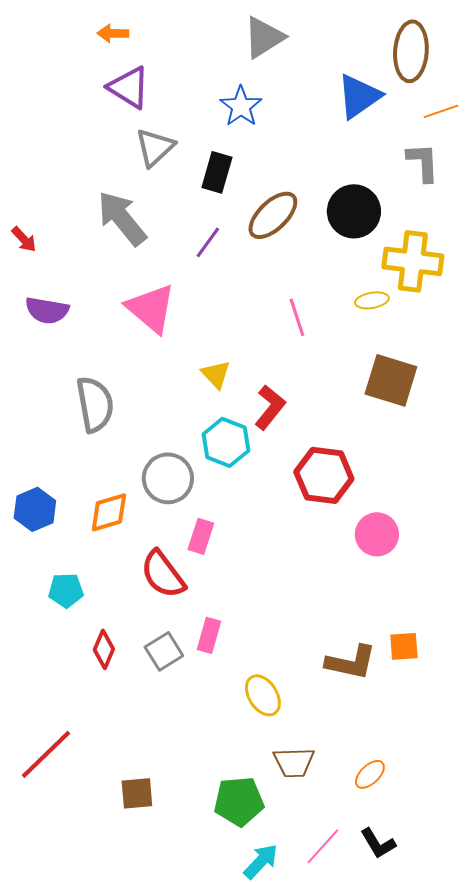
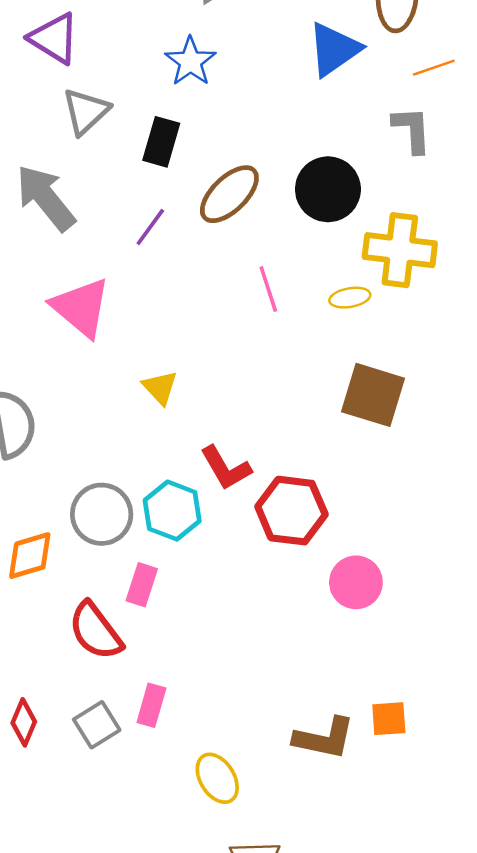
pink line: (297, 317) -> (268, 289), moved
red L-shape: (270, 407) -> (226, 468), moved, turned 111
cyan hexagon: (226, 442) -> (172, 511), moved

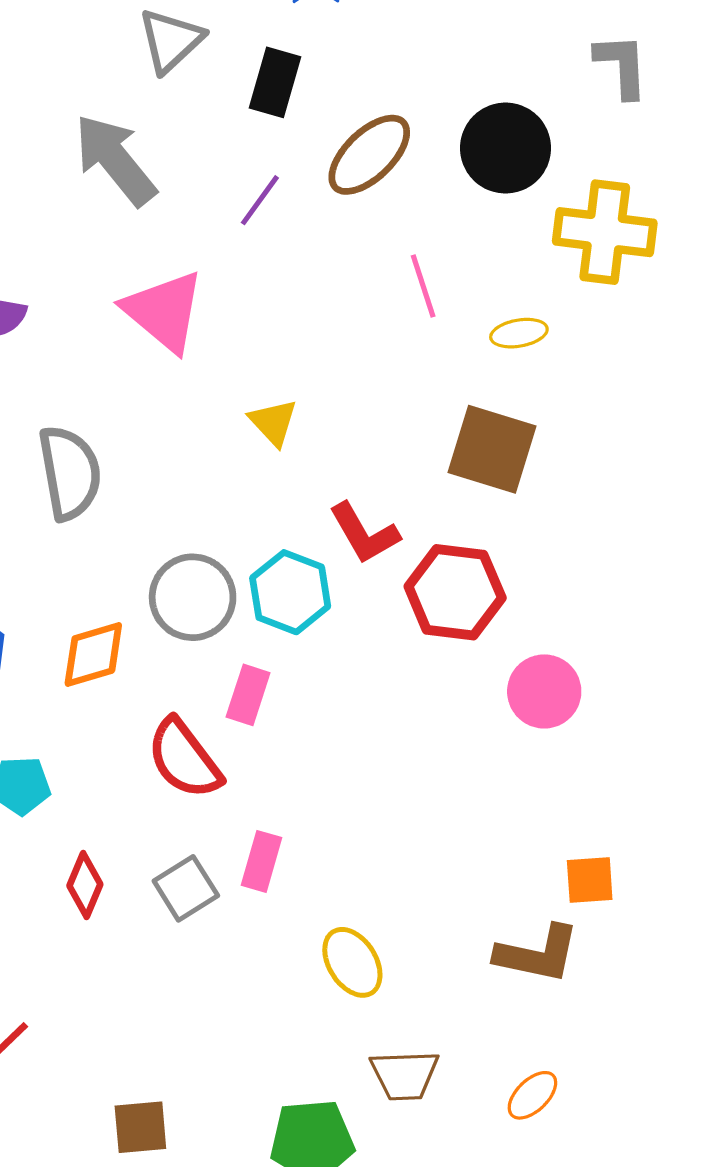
yellow ellipse: (350, 298) -> (519, 333), moved
brown square: (373, 395) -> (492, 449), moved
brown L-shape: (324, 738) -> (537, 954), moved

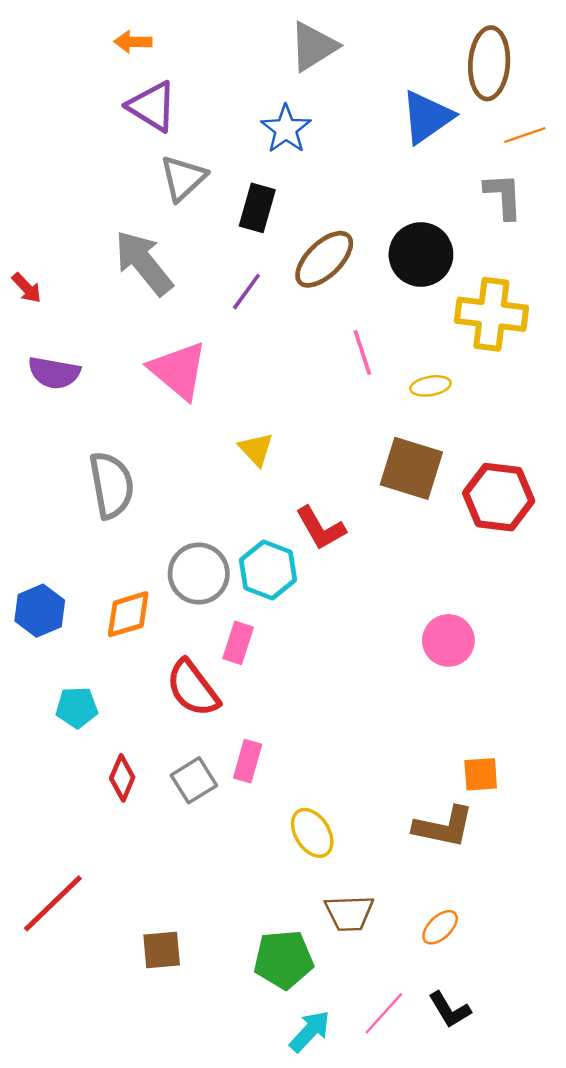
red hexagon: (455, 592) -> (499, 497), moved

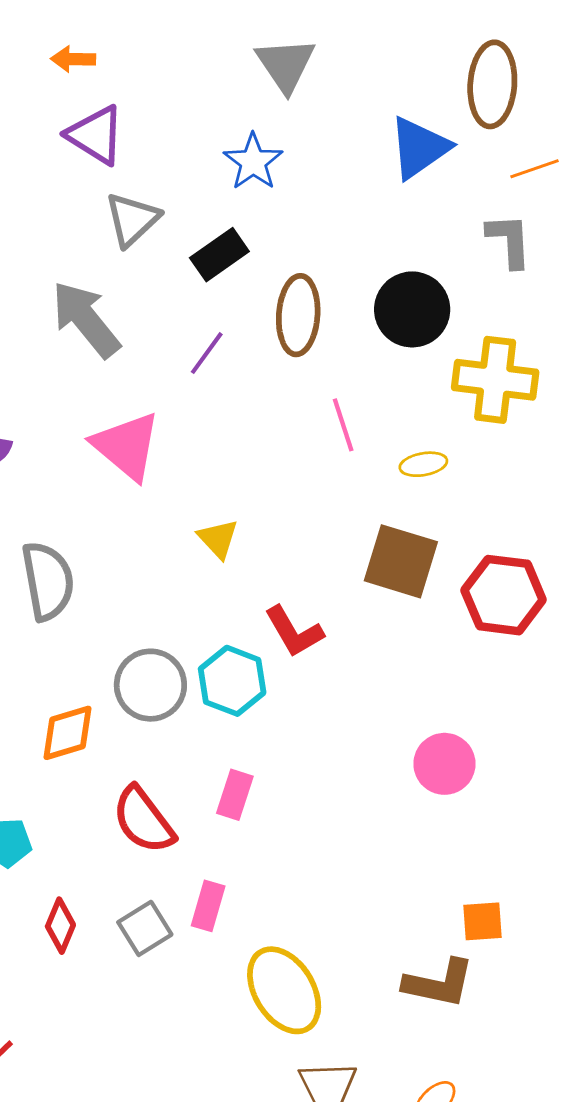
gray triangle: (313, 47) -> (286, 65), turned -32
black rectangle: (257, 208) -> (219, 255), turned 39
brown ellipse: (324, 259) -> (298, 315), turned -42
pink rectangle: (238, 643) -> (235, 795), moved
yellow ellipse: (312, 833) -> (284, 990), size x1.5

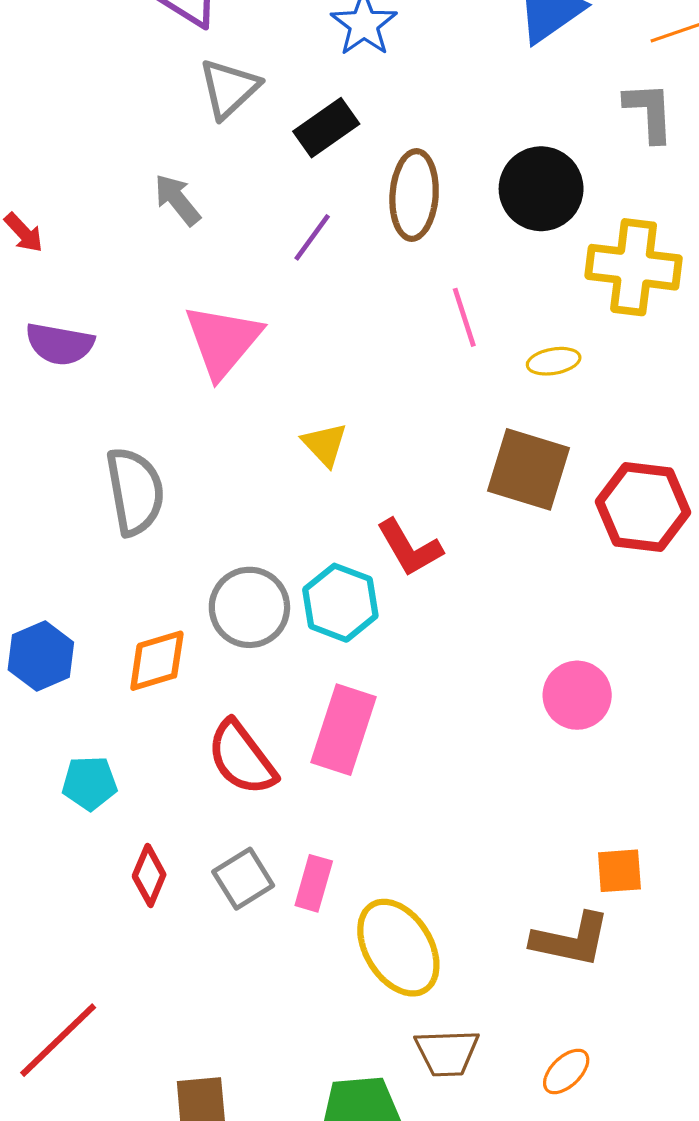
gray arrow: (86, 319) -> (177, 200), size x0.6
pink triangle: (127, 446) -> (223, 341), turned 30
pink rectangle: (235, 795) -> (344, 730), size x1.6
pink rectangle: (208, 906) -> (314, 883), moved

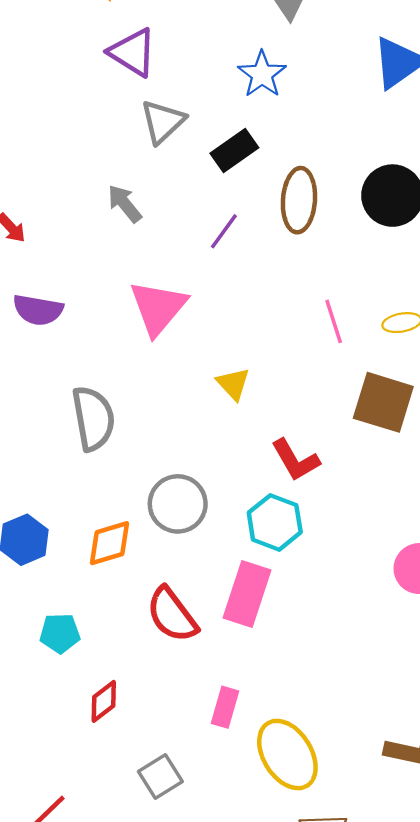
pink line: (464, 317) -> (334, 321), moved
cyan hexagon: (340, 603) -> (275, 522), moved
red diamond: (149, 875) -> (104, 701), turned 30
gray square: (243, 879) -> (160, 776), moved

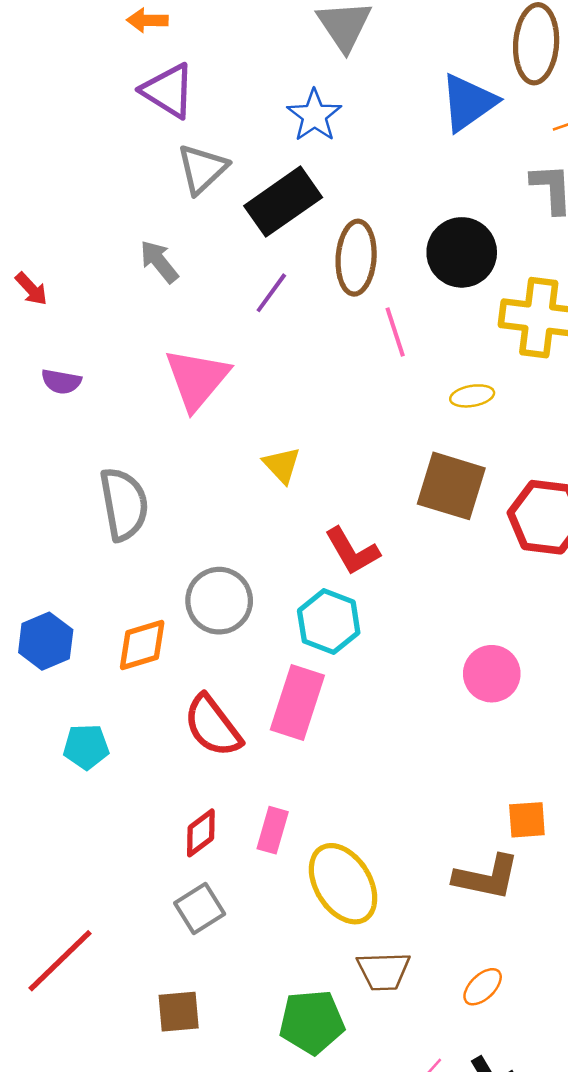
black rectangle: (234, 151) -> (283, 202), size x1.4
purple semicircle: (38, 310) -> (61, 382), size x0.7
pink line: (334, 321) -> (395, 332), moved
red diamond: (104, 701) -> (201, 833), moved

